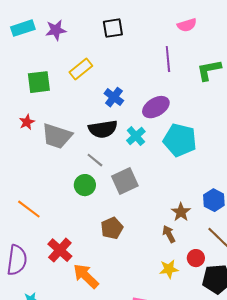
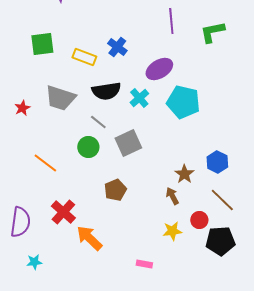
yellow rectangle: (81, 69) -> (84, 57), moved, turned 60
blue cross: (114, 97) -> (117, 47), moved
red star: (27, 122) -> (22, 108), moved
orange line: (29, 209) -> (45, 163), moved

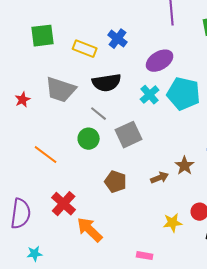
cyan cross: (139, 98) -> (150, 95), moved
brown pentagon: (115, 190) -> (116, 182), turned -30
brown arrow: (172, 196) -> (160, 178), moved, turned 96

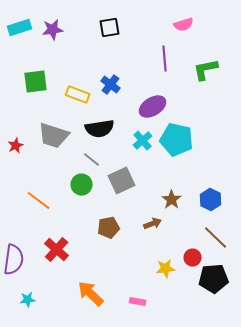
brown star: (185, 166) -> (172, 200), moved
brown pentagon: (116, 182) -> (109, 228), turned -30
orange arrow: (90, 230) -> (91, 294), moved

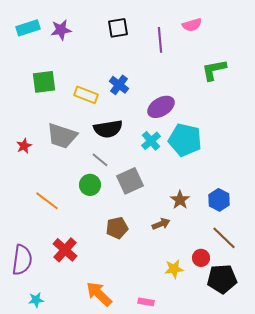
purple line: (165, 59) -> (160, 40), moved

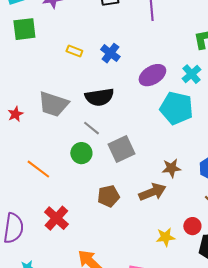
green square: (44, 82) -> (24, 29), moved
yellow rectangle: (86, 95) -> (74, 51), moved, size x0.7
cyan cross: (151, 141) -> (191, 74), moved
brown star: (180, 200) -> (171, 168), turned 30
brown arrow: (161, 224) -> (152, 192), size x1.5

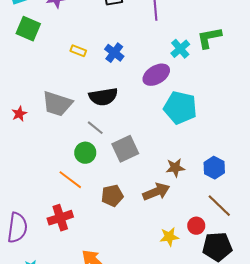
green square: (24, 29) -> (28, 29), turned 30
cyan cross: (191, 74) -> (180, 49), moved
orange line: (38, 169) -> (70, 180), moved
red cross: (56, 218) -> (60, 218), turned 30

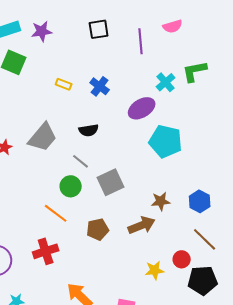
black semicircle: (103, 97) -> (89, 130), size x0.7
gray trapezoid: (57, 104) -> (43, 137), turned -68

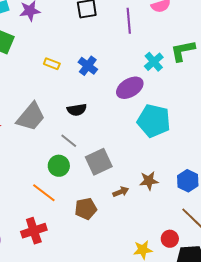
brown arrow: (142, 225) -> (121, 192), moved, size x0.6

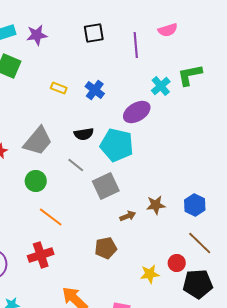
cyan pentagon: (154, 121) -> (117, 145), moved
green circle: (59, 166) -> (36, 181), moved
brown pentagon: (86, 209) -> (106, 248), moved

